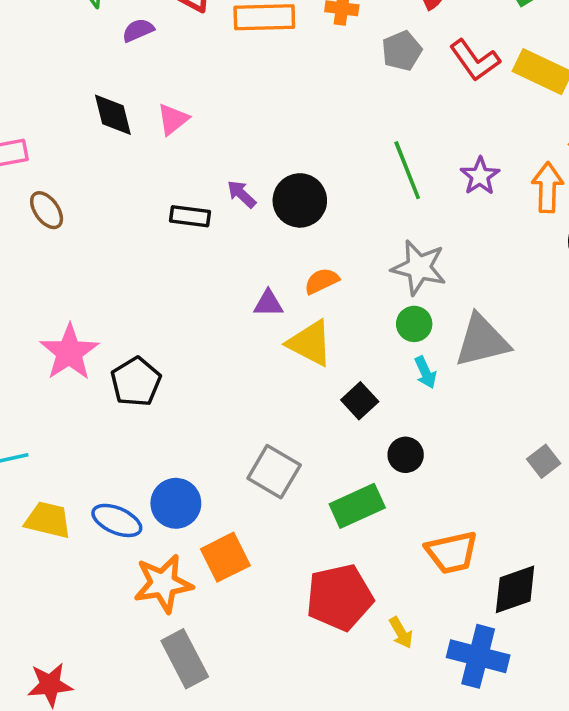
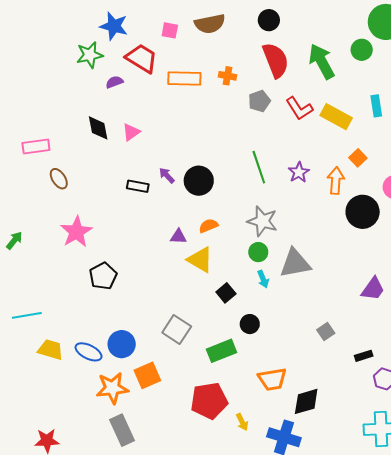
pink star: (69, 352) -> (76, 232), moved

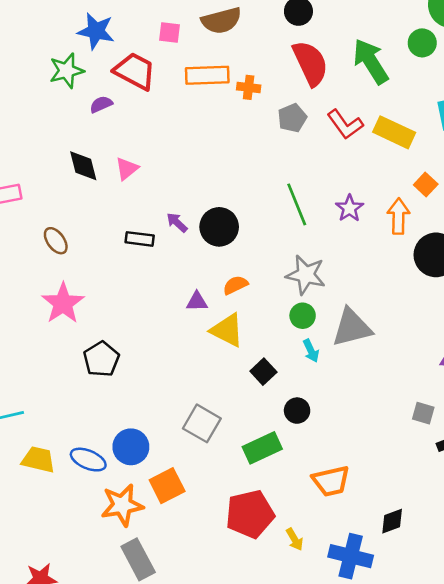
orange rectangle: (184, 79) -> (207, 75), moved
brown ellipse: (59, 179) -> (56, 241), moved
gray square: (326, 332) -> (423, 413), moved, turned -36
black diamond: (306, 401) -> (392, 521), moved, size x0.7

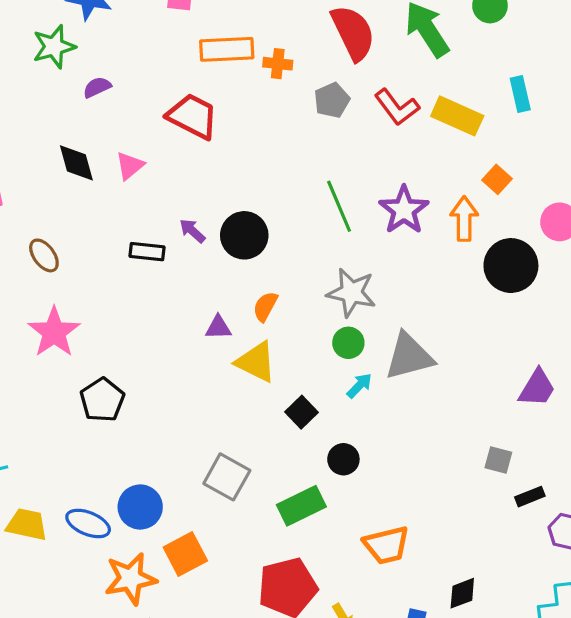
red trapezoid: (135, 71) -> (193, 116), moved
purple star: (349, 208) -> (404, 210), size x1.4
orange semicircle: (235, 285) -> (265, 306), turned -35
cyan arrow: (311, 351) -> (359, 386), turned -110

